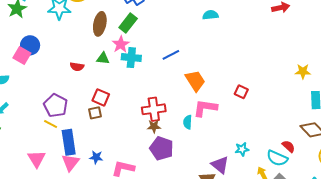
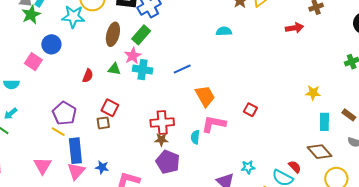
blue circle: (30, 45) -> (51, 44), moved
red semicircle: (77, 67) -> (88, 76), turned -80

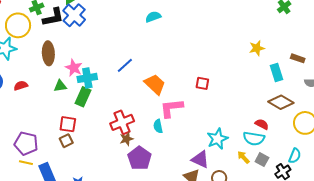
green rectangle: (141, 35) -> (83, 97), moved
red semicircle: (88, 76) -> (21, 86), moved, turned -112
purple pentagon: (168, 162) -> (139, 158), turned 30
cyan star: (248, 167) -> (217, 139), size x1.5

